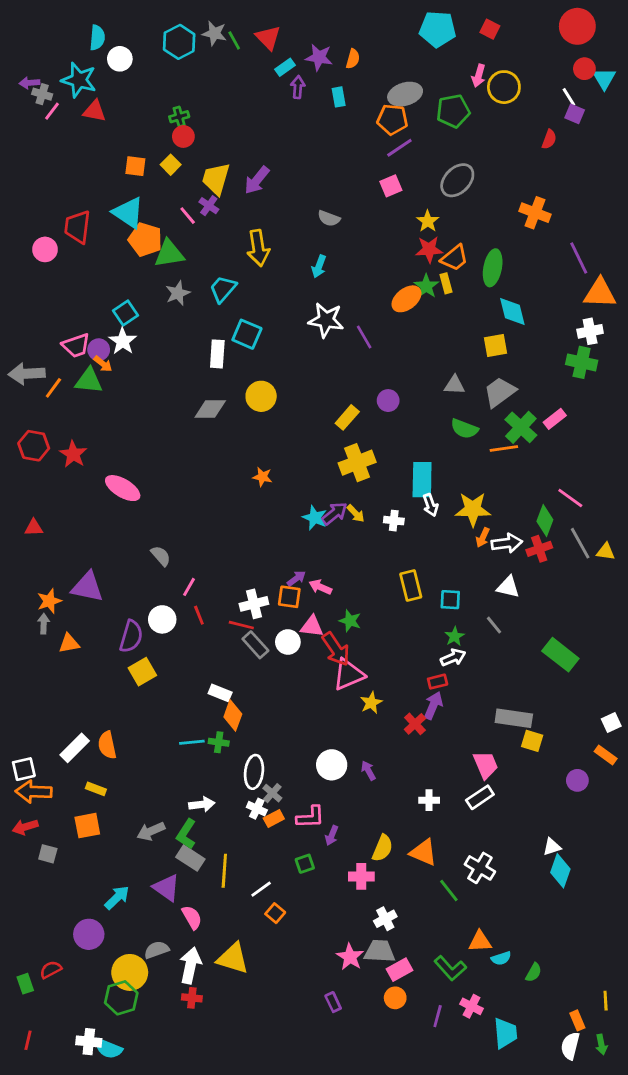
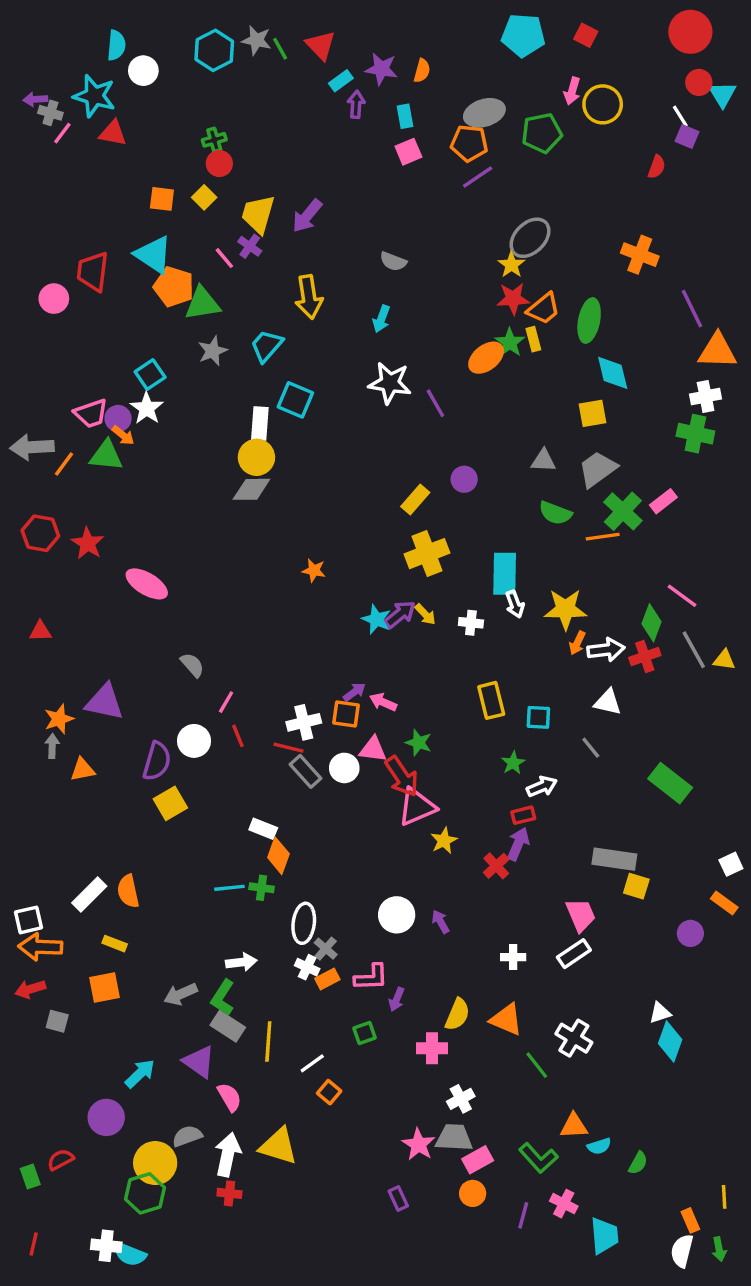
gray ellipse: (457, 180) -> (530, 238), moved
pink square: (391, 186) -> (408, 152), moved
yellow circle: (261, 396) -> (256, 457), moved
green star: (455, 636) -> (513, 763), moved

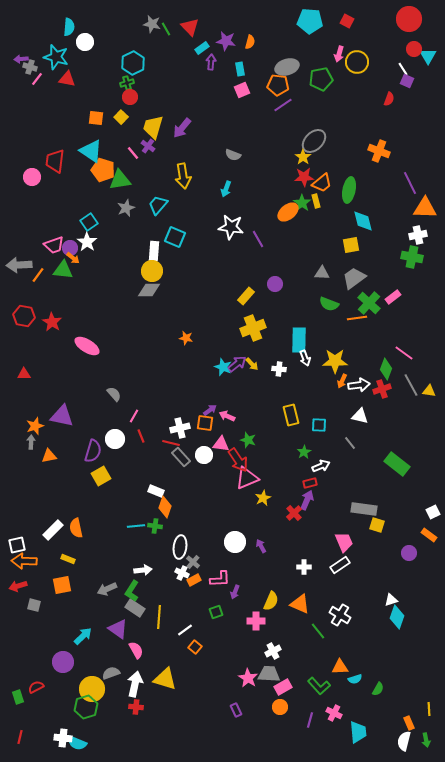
cyan hexagon: (214, 50) -> (133, 63), moved

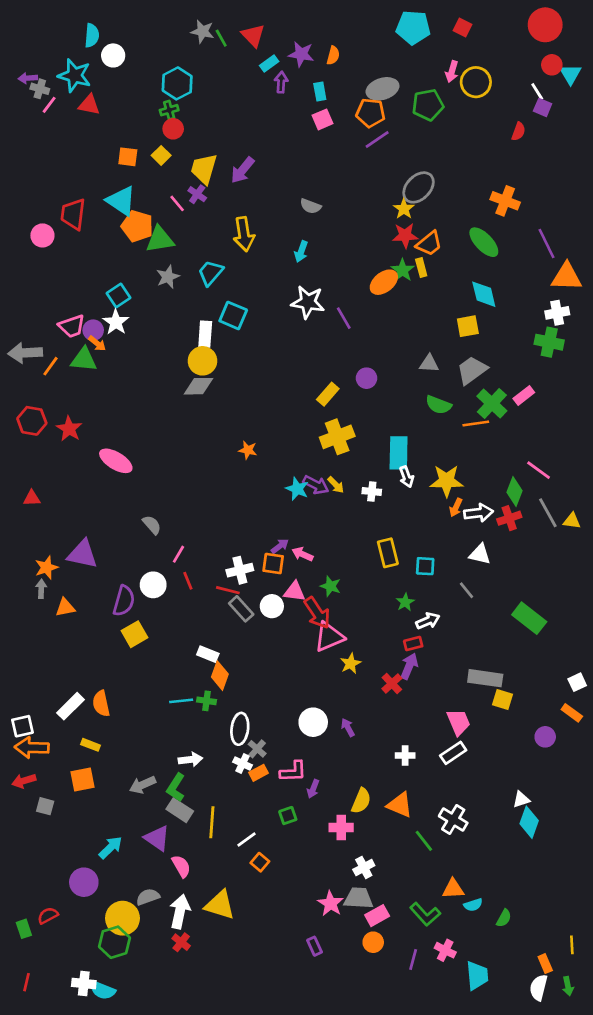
green ellipse: (349, 190) -> (484, 242), moved, turned -55
purple arrow: (237, 364) -> (316, 485), turned 66
red cross: (136, 707) -> (181, 942), turned 32

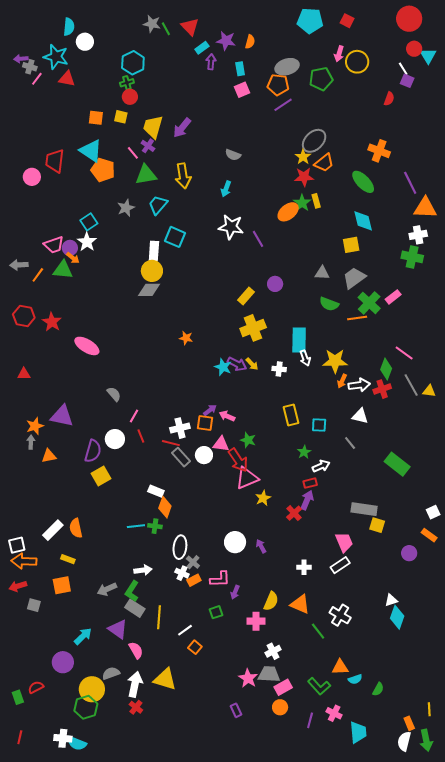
yellow square: (161, 155) -> (121, 117), turned -32
green triangle: (160, 239) -> (146, 175), moved
orange trapezoid: (429, 243) -> (324, 163), moved
gray arrow: (25, 353) -> (19, 265), size x0.7
green arrow: (568, 986) -> (426, 740), size x1.5

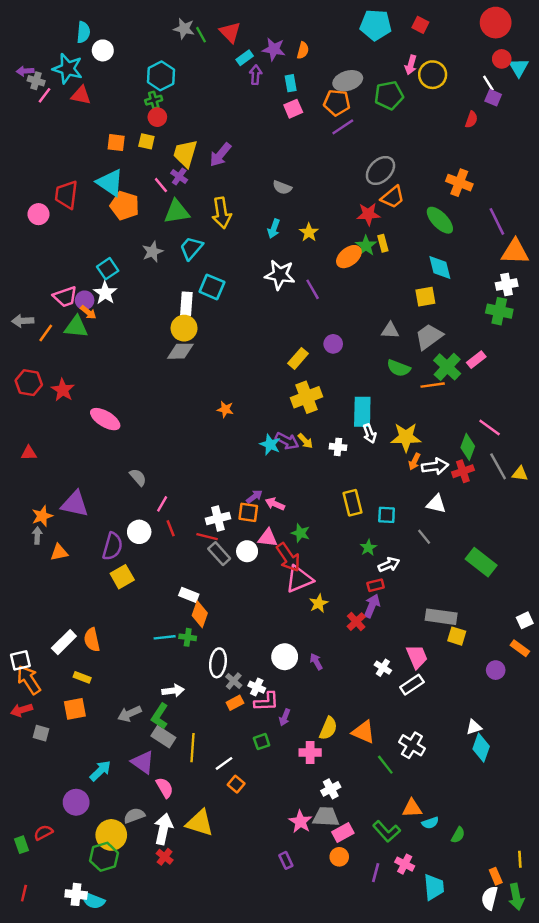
yellow star: (303, 157) -> (309, 232), moved
orange arrow: (24, 561) -> (29, 680), turned 55
white cross: (304, 567) -> (383, 668), moved, turned 32
white cross: (182, 573) -> (257, 687), moved

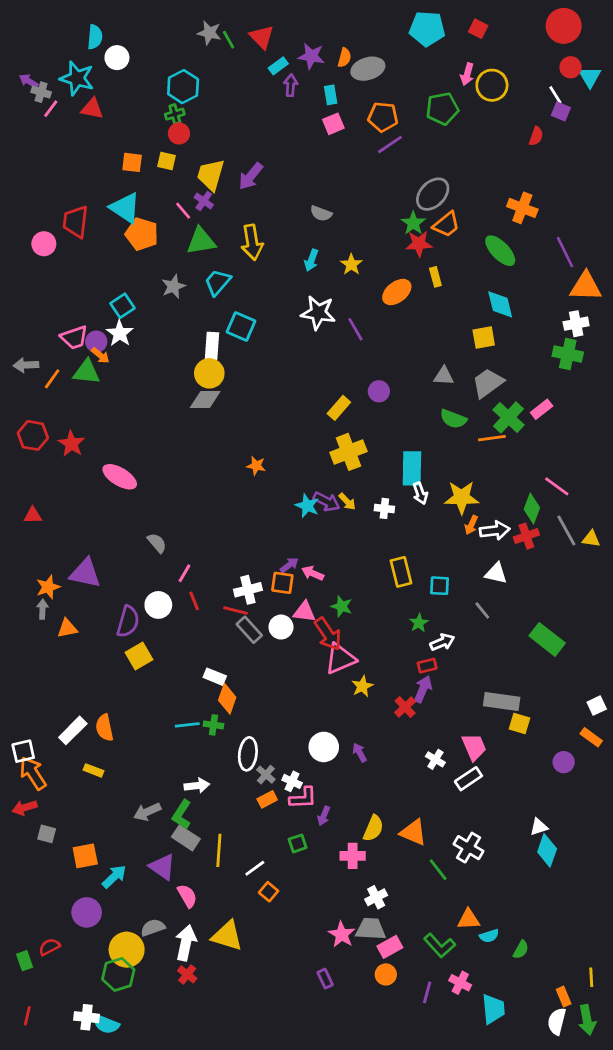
purple arrow: (25, 71) -> (29, 81), turned 35
gray ellipse: (348, 81) -> (368, 69), moved
green star: (366, 246) -> (413, 223), moved
orange square: (75, 709) -> (85, 856), moved

